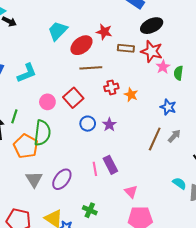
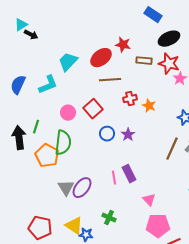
cyan trapezoid: (58, 31) -> (68, 62), moved
gray triangle: (34, 179) -> (66, 188), moved

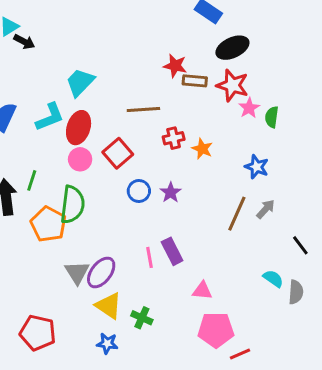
red star: (123, 45) -> (175, 66), moved
red ellipse: (101, 58) -> (79, 128), moved, turned -35
pink triangle: (149, 200) -> (202, 291), turned -40
yellow triangle: (74, 226) -> (109, 306), moved

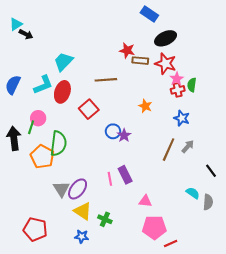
red cross: (174, 138) -> (178, 90), moved
pink circle: (80, 159) -> (38, 118), moved
blue circle: (139, 191) -> (113, 131), moved

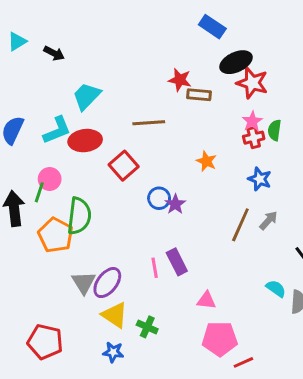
black arrow: (26, 34) -> (54, 53), moved
red star: (166, 64) -> (252, 83), moved
red ellipse: (62, 92) -> (85, 141), turned 65

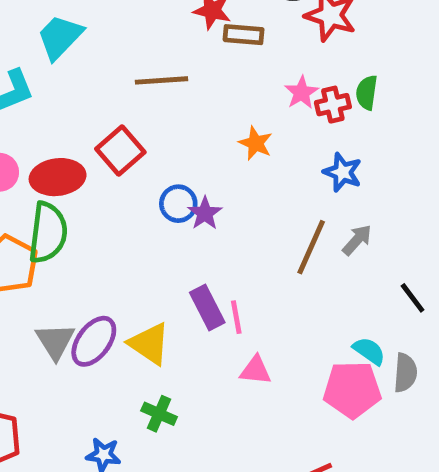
pink star: (252, 121) -> (301, 93), moved
red ellipse: (85, 141) -> (58, 177), moved
pink line: (155, 268) -> (236, 317), moved
yellow triangle: (115, 315) -> (149, 344), moved
pink pentagon: (220, 339) -> (352, 390), moved

